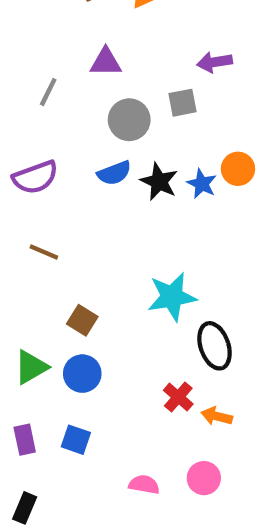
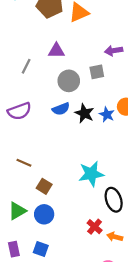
brown line: (44, 252) -> (24, 163), moved

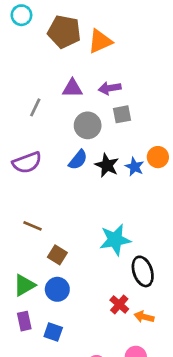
purple arrow: (114, 51) -> (110, 88), moved
blue semicircle: (61, 109) -> (78, 160), turned -30
purple rectangle: (14, 249) -> (24, 321), moved

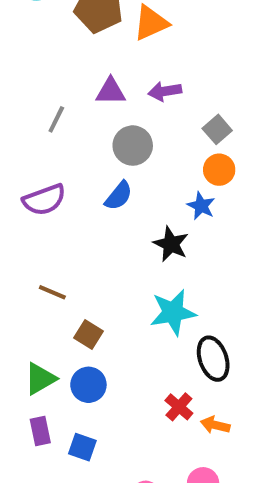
gray square: (122, 114) -> (217, 129), moved, turned -30
orange circle: (158, 157) -> (219, 170), moved
black star: (107, 165) -> (171, 244), moved

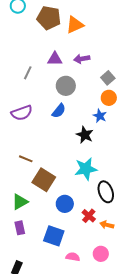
brown square: (88, 335) -> (44, 180), size x1.6
blue circle: (88, 385) -> (65, 204), moved
blue square: (82, 447) -> (54, 236), moved, size x1.5

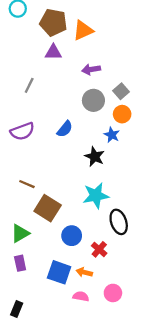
purple triangle: (55, 59) -> (53, 52), moved
gray circle: (66, 86) -> (93, 100), moved
orange arrow: (107, 225) -> (84, 272), moved

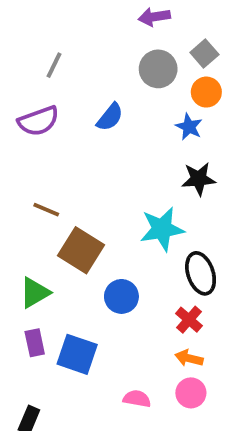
gray line: (29, 85) -> (54, 65), moved
black star: (95, 157) -> (199, 179), moved, turned -30
red cross: (99, 249) -> (189, 320), moved
blue square: (59, 272) -> (77, 354), moved
orange arrow: (84, 272) -> (189, 358), moved

